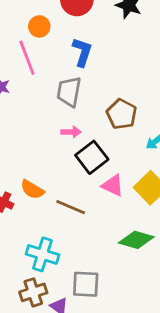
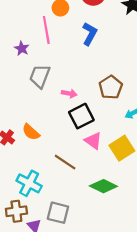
gray trapezoid: (69, 92) -> (40, 76), moved
brown line: (71, 207) -> (65, 162), moved

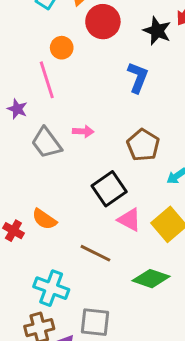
blue L-shape: (90, 34) -> (138, 78), moved
gray trapezoid: (40, 76) -> (46, 143), turned -50
pink arrow: (69, 93) -> (83, 131), moved

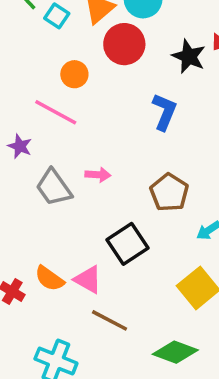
pink line: (47, 80) -> (56, 112), turned -45
pink triangle: (129, 220) -> (88, 280), moved

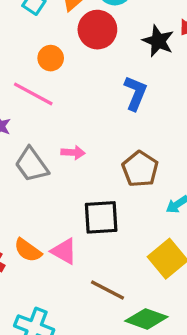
black square: (127, 244) -> (101, 217), turned 30
brown line: (110, 320) -> (108, 290), moved

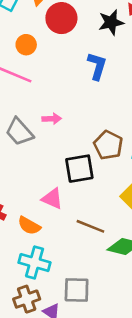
black star: (158, 41) -> (111, 22), turned -30
brown pentagon: (140, 169) -> (108, 145), moved
orange semicircle: (28, 250) -> (29, 226), moved

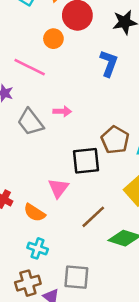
orange circle: (26, 45) -> (53, 39), moved
pink triangle: (52, 199) -> (58, 188), turned 40
brown line: (90, 226) -> (93, 217), turned -68
cyan cross: (35, 263) -> (38, 248), size x0.7

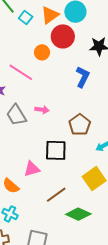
brown pentagon: (115, 140) -> (80, 125), moved
pink triangle: (58, 188) -> (32, 169), turned 30

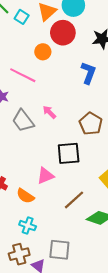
pink arrow: (42, 110) -> (49, 112), turned -136

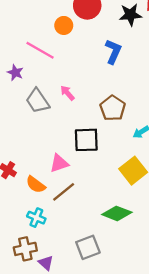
brown line: (74, 200) -> (64, 192), moved
gray square: (59, 250) -> (88, 247), moved, turned -30

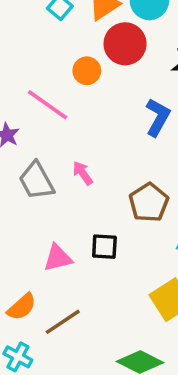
black square: (86, 140) -> (104, 247), size x0.7
pink triangle: (59, 163) -> (58, 258), moved
orange semicircle: (36, 185) -> (22, 307), turned -84

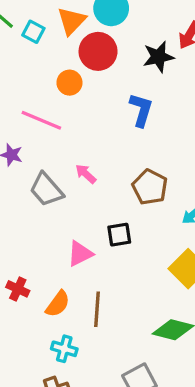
brown line: (63, 322) -> (97, 309), turned -40

